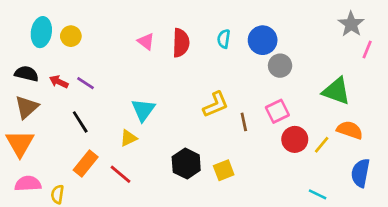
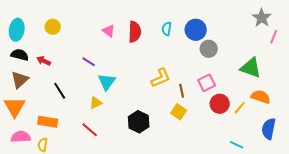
cyan ellipse: (41, 32) -> (17, 30), moved
purple line: (86, 83) -> (89, 62), moved
orange rectangle: (86, 164) -> (48, 122), moved, turned 60
yellow square: (224, 170) -> (179, 112), moved, turned -35

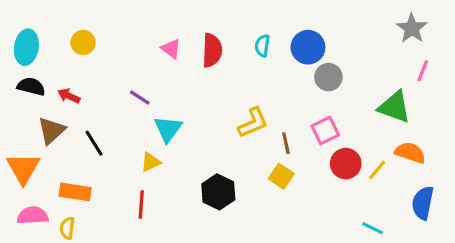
pink line: (274, 37) -> (423, 71), moved
brown triangle: (20, 80) -> (52, 131), moved
red line: (90, 130) -> (141, 204), turned 54

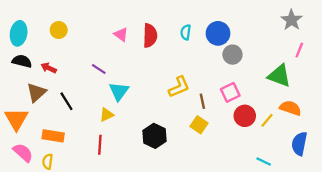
pink semicircle: (33, 216) -> (23, 153), turned 45

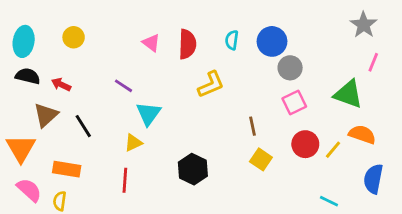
yellow L-shape: (179, 87) -> (211, 84), moved
pink square: (230, 92) -> (294, 103), moved
yellow square: (199, 125) -> (261, 159), moved

